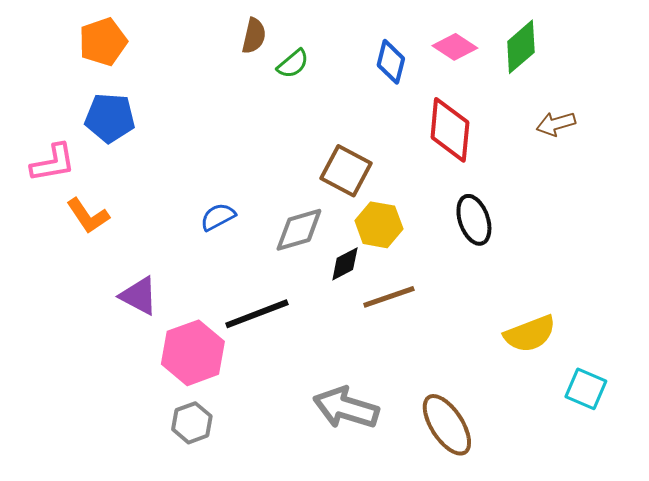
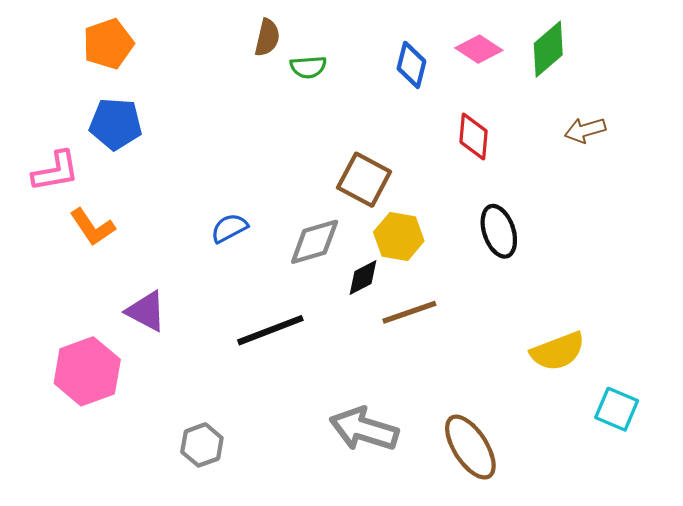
green semicircle: (293, 64) -> (308, 67), turned 36
red diamond: (450, 130) -> (474, 136), size x0.7
pink hexagon: (193, 353) -> (87, 371), moved

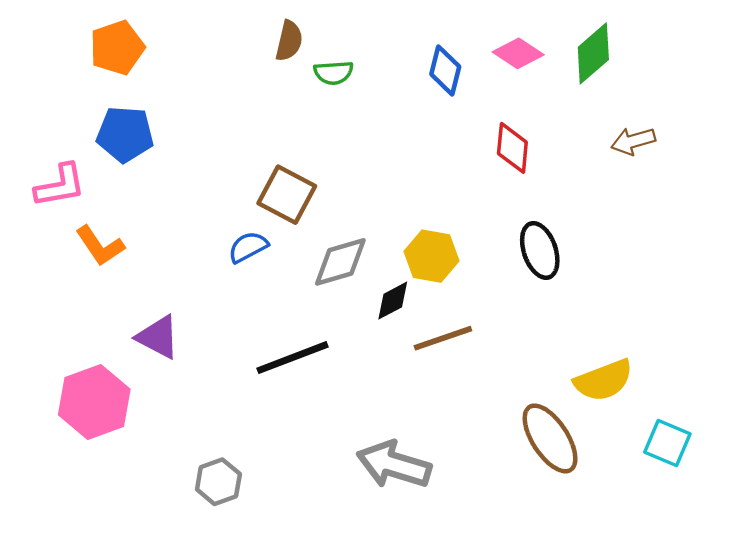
brown square: (364, 180) -> (287, 195), moved
brown ellipse: (470, 447) -> (550, 438), moved

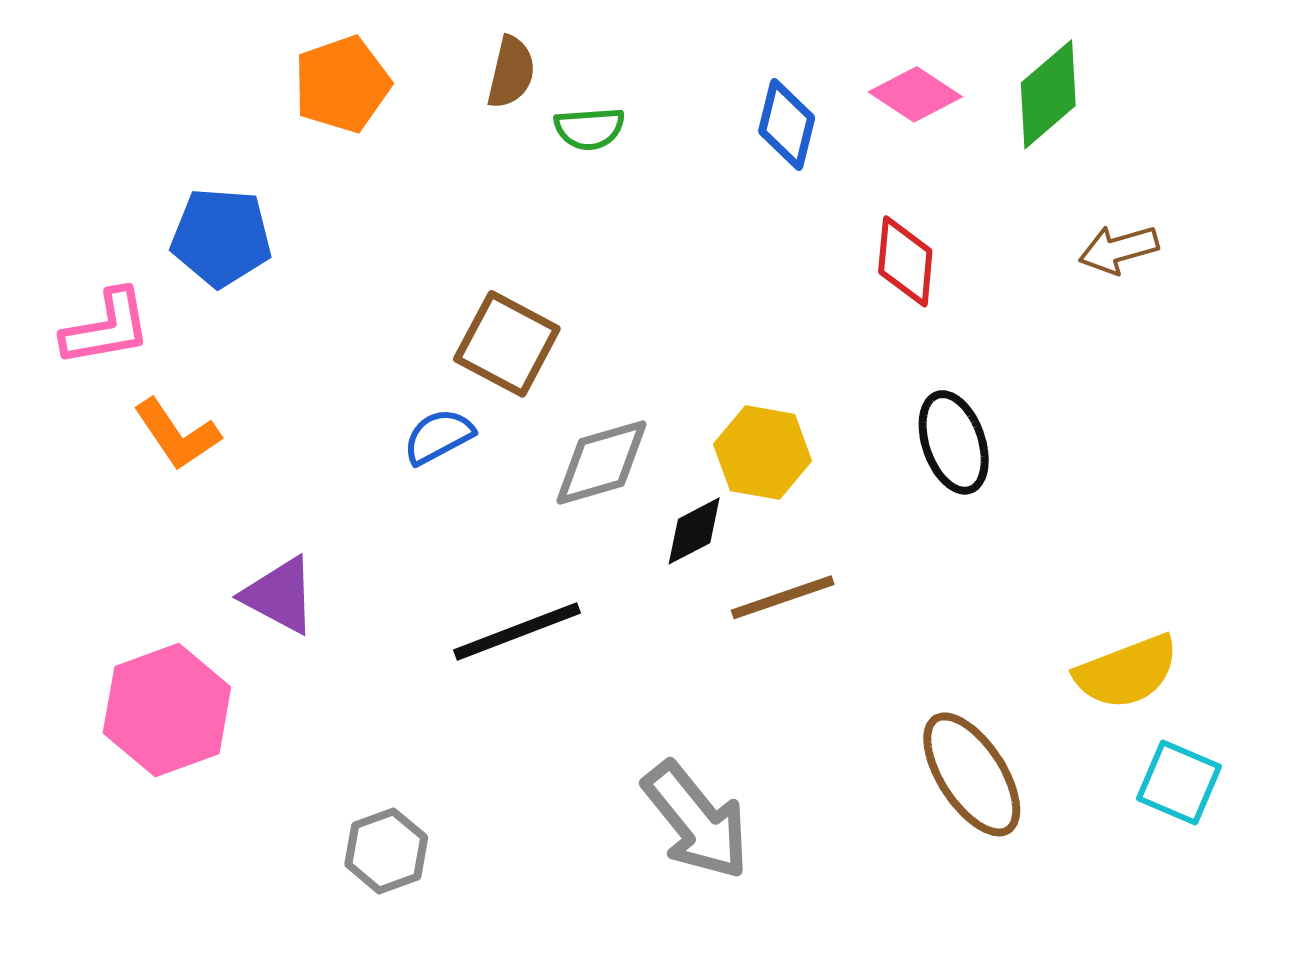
orange pentagon: (117, 48) -> (342, 84), moved
yellow semicircle: (604, 380) -> (1127, 672), moved
gray arrow: (394, 465) -> (696, 821), turned -146

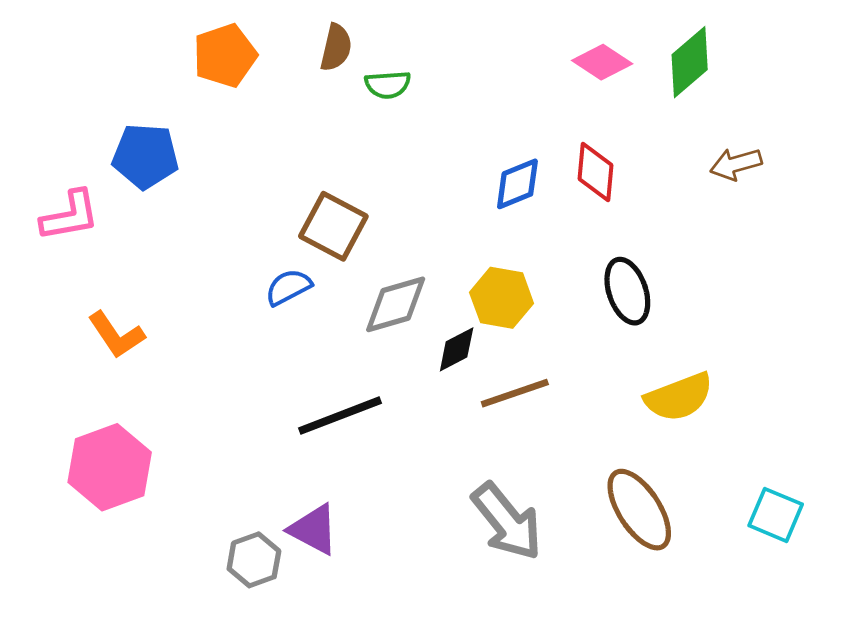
blue diamond: (787, 125) -> (517, 184), moved, turned 54
orange L-shape: (177, 434) -> (116, 335), moved
purple triangle: (280, 595) -> (314, 529), moved
yellow semicircle: (1127, 672) -> (679, 397), moved
gray arrow: (696, 821) -> (507, 522), moved

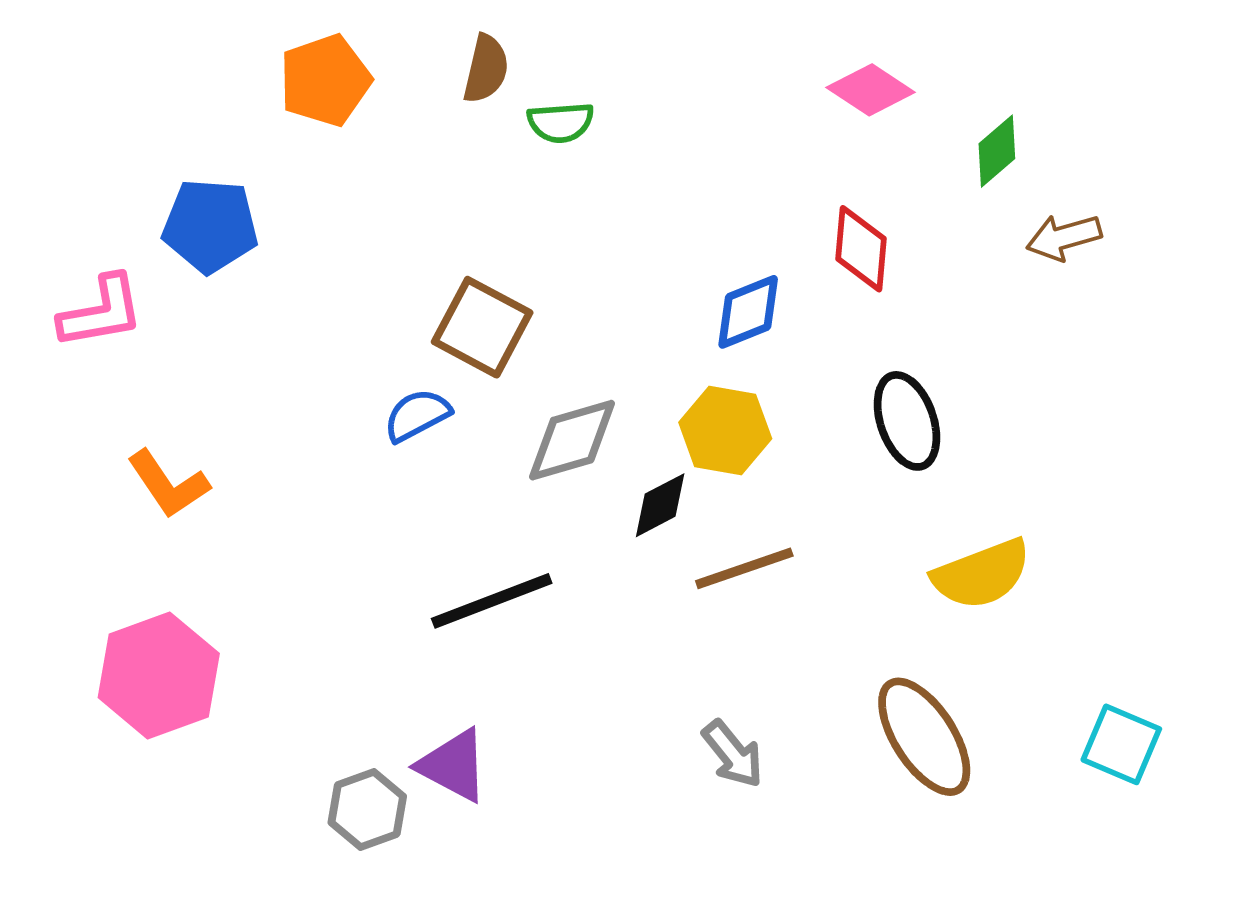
green diamond: (690, 62) -> (997, 151), moved, size x0.7
blue diamond: (517, 184) -> (748, 312), moved
gray arrow: (507, 522) -> (733, 754), size x0.6

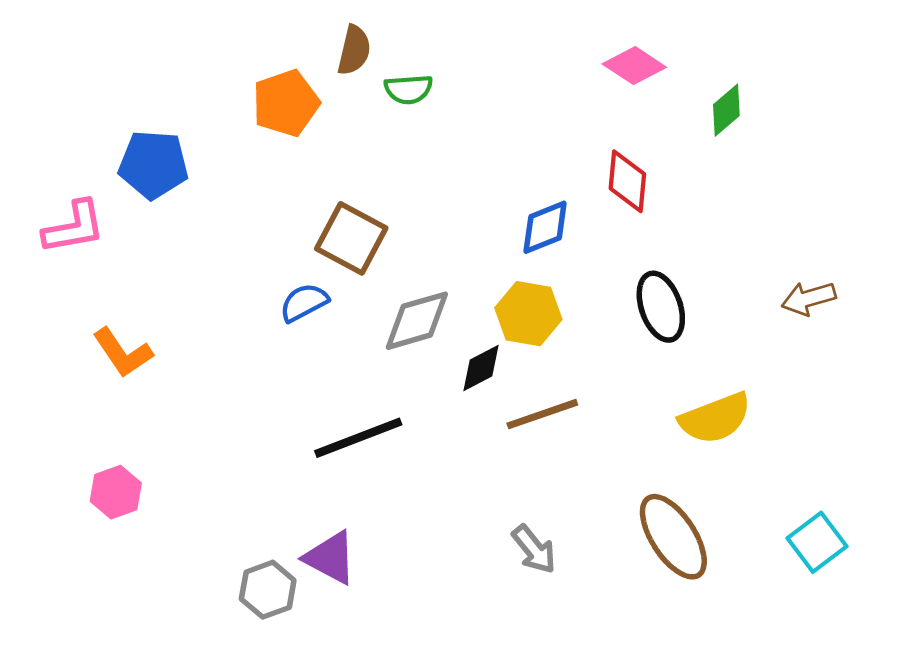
orange pentagon: (325, 80) -> (286, 103), moved
brown arrow: (1064, 237) -> (809, 298), moved
pink hexagon: (159, 675) -> (116, 492), size x0.6
cyan square: (1121, 744) -> (817, 542), turned 30

